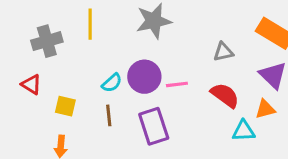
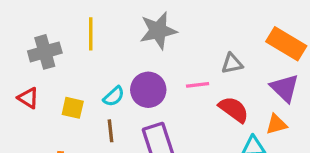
pink line: (177, 84) -> (198, 85), moved
yellow square: (65, 106) -> (73, 108), moved

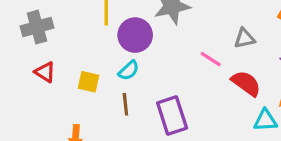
gray cross: (45, 52) -> (37, 27), moved
pink line: (198, 85) -> (211, 59), turned 40
purple circle: (148, 90) -> (135, 35), moved

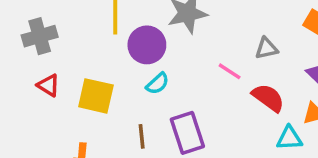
cyan semicircle: (129, 70) -> (157, 84), moved
yellow square: (88, 82) -> (96, 96), size x1.5
brown line: (125, 104) -> (142, 136), moved

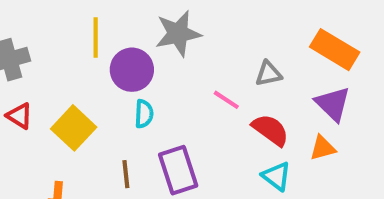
cyan semicircle: (157, 84) -> (144, 114), turned -45
yellow square: (96, 96) -> (74, 128), turned 30
cyan triangle: (289, 138) -> (276, 176), moved, turned 40

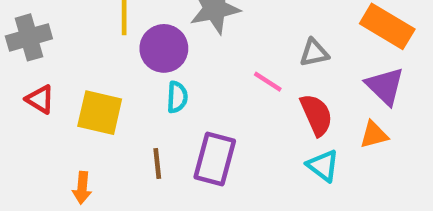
yellow square: (74, 128) -> (100, 113), turned -30
red semicircle: (270, 130) -> (316, 115), turned 30
purple rectangle: (178, 170) -> (215, 159), turned 33

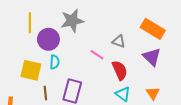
gray triangle: (314, 53) -> (119, 41), turned 32
yellow square: (100, 113) -> (31, 70), moved
orange triangle: (374, 135) -> (153, 93), moved, turned -48

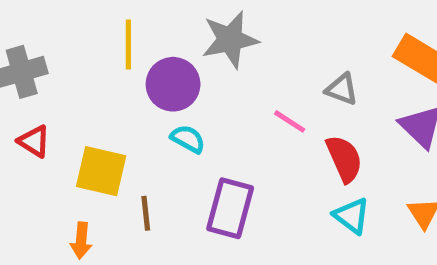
cyan semicircle: (55, 62) -> (188, 139), turned -64
yellow square: (31, 70) -> (101, 171), moved
brown line: (45, 93) -> (146, 213), moved

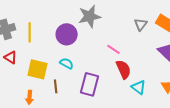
yellow line: (128, 45) -> (30, 32), moved
gray triangle: (342, 89) -> (141, 24), moved, turned 48
cyan semicircle: (188, 139) -> (67, 63), moved
red semicircle: (344, 159) -> (124, 69), moved

